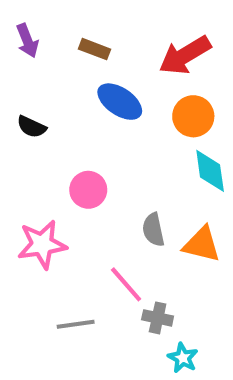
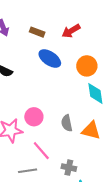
red arrow: (185, 55) -> (71, 31), moved, size x0.7
pink circle: (88, 190) -> (34, 117), moved
pink line: (126, 284) -> (41, 151), moved

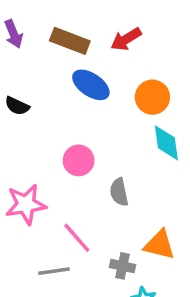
brown rectangle: (37, 32) -> (70, 41), size x1.5
pink circle: (34, 117) -> (79, 160), moved
orange triangle: (91, 131) -> (159, 245), moved

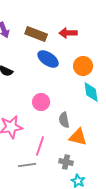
red arrow: (126, 39) -> (68, 33), turned 30
pink line: (77, 238) -> (40, 146), turned 60
orange triangle: (159, 245) -> (78, 137), moved

